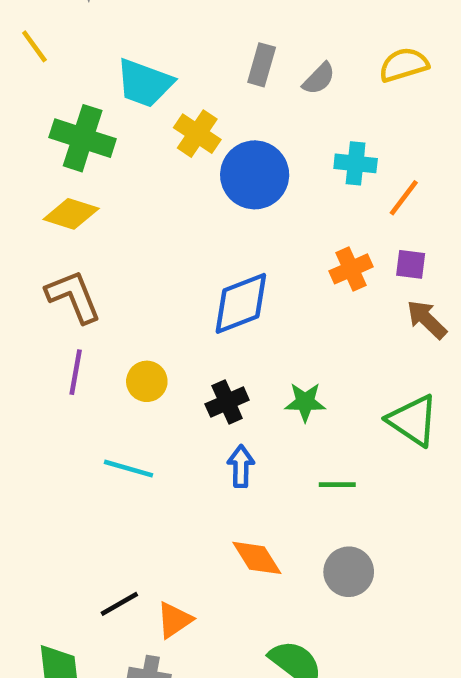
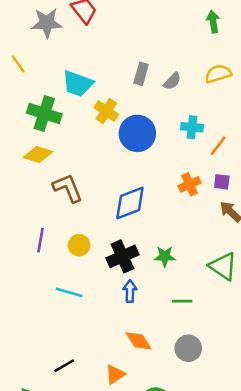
brown L-shape: (73, 296) -> (68, 188), moved
black cross: (227, 402) -> (122, 256), size x1.4
orange triangle: (174, 620) -> (115, 374), moved

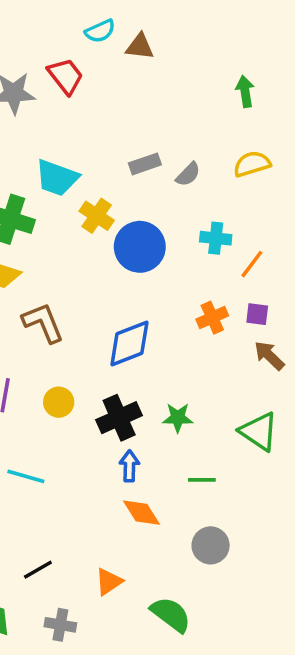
gray rectangle: (141, 74) -> (145, 164), turned 55
cyan line: (69, 292) -> (26, 476), moved
orange diamond: (139, 341) -> (141, 513), moved

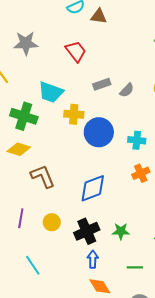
red trapezoid: (66, 76) -> (76, 51), moved
yellow cross: (97, 216) -> (74, 114), turned -30
cyan cross: (216, 238) -> (137, 140), moved
cyan line: (26, 476) -> (33, 265), turned 40

